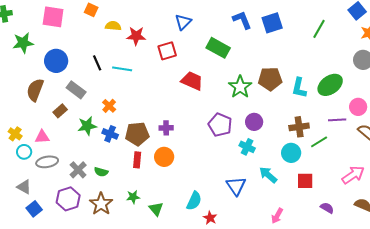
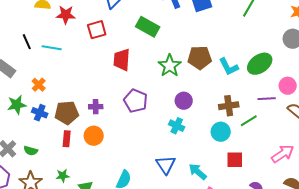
red trapezoid: (192, 81) -> (122, 60), turned -110
cyan L-shape: (299, 88) -> (229, 67), turned -40
purple pentagon: (220, 125) -> (136, 101), moved
cyan arrow: (268, 175) -> (198, 172), moved

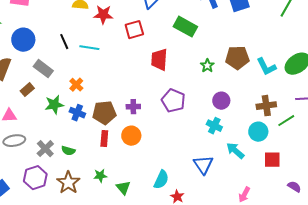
green star: (170, 66) -> (207, 66), size x0.6
cyan arrow: (198, 172) -> (235, 151), moved

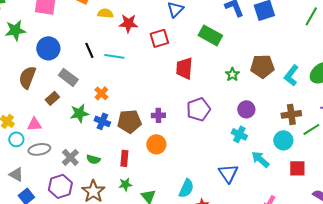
cyan L-shape: (266, 67) -> (291, 75), turned 65
purple pentagon: (173, 101) -> (198, 109), turned 30
red rectangle: (104, 139) -> (124, 158), moved

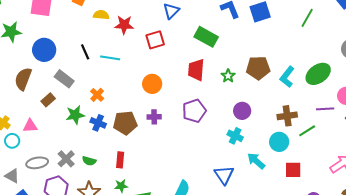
red trapezoid: (184, 68) -> (196, 70), moved
orange circle: (156, 144) -> (152, 84), moved
gray ellipse: (39, 149) -> (37, 163), moved

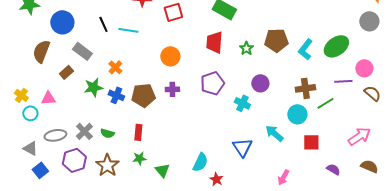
cyan cross: (235, 136) -> (242, 103), moved

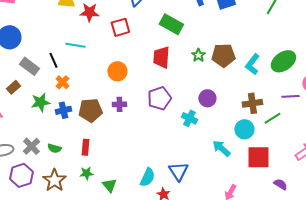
black line: (103, 24) -> (53, 60), moved
green star: (246, 48) -> (198, 55), moved
blue cross: (116, 95) -> (63, 110), turned -35
red square: (311, 142) -> (258, 157), size x1.4
blue triangle: (242, 147) -> (178, 171), moved

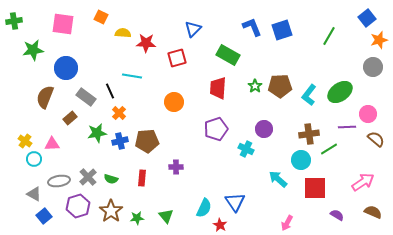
purple cross: (119, 104) -> (176, 167), moved
green star: (86, 173) -> (137, 218), moved

